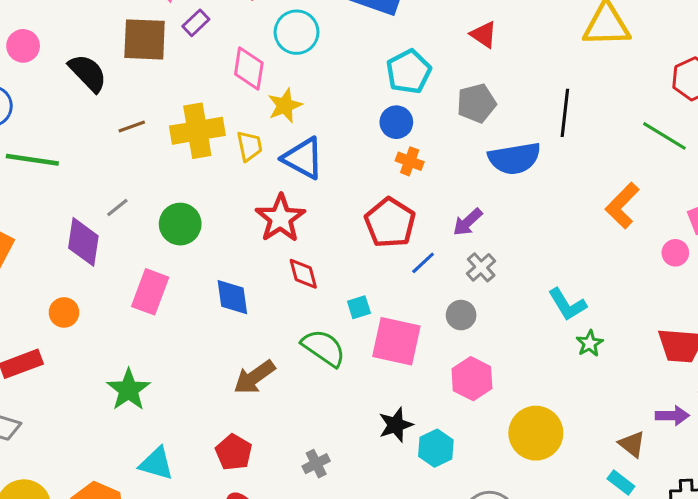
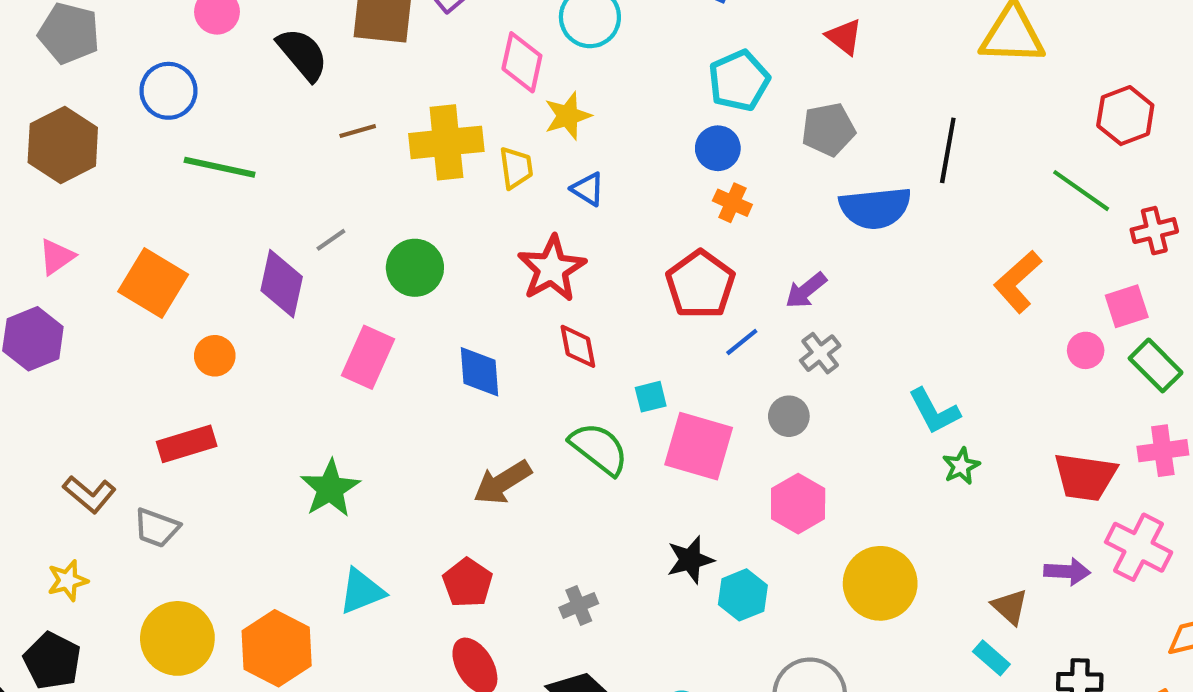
blue triangle: (303, 158) -> (588, 189), size x0.6
orange circle: (64, 312) -> (215, 356), moved
cyan triangle: (156, 463) -> (362, 591), turned -42

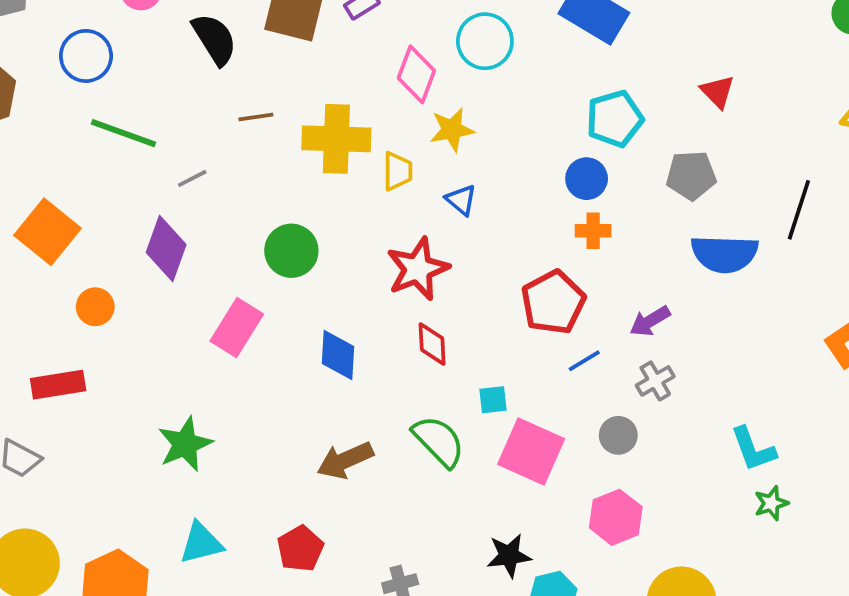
orange cross: (732, 203) -> (593, 231), turned -32
gray line: (331, 240) -> (192, 178), moved

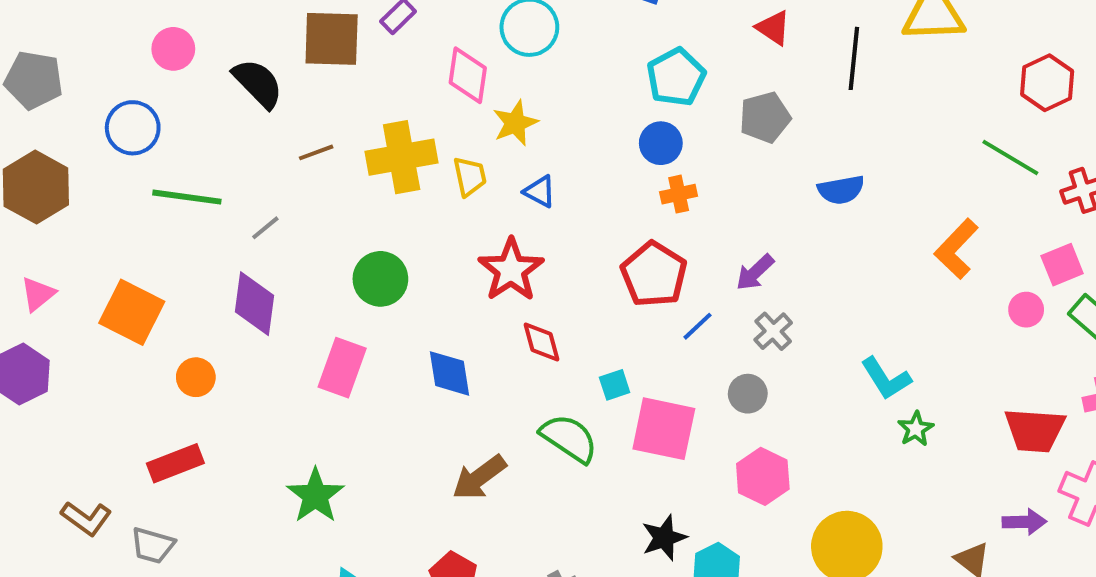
black line: (799, 210) -> (854, 58), moved
blue semicircle: (725, 254) -> (841, 190), moved, size x0.7

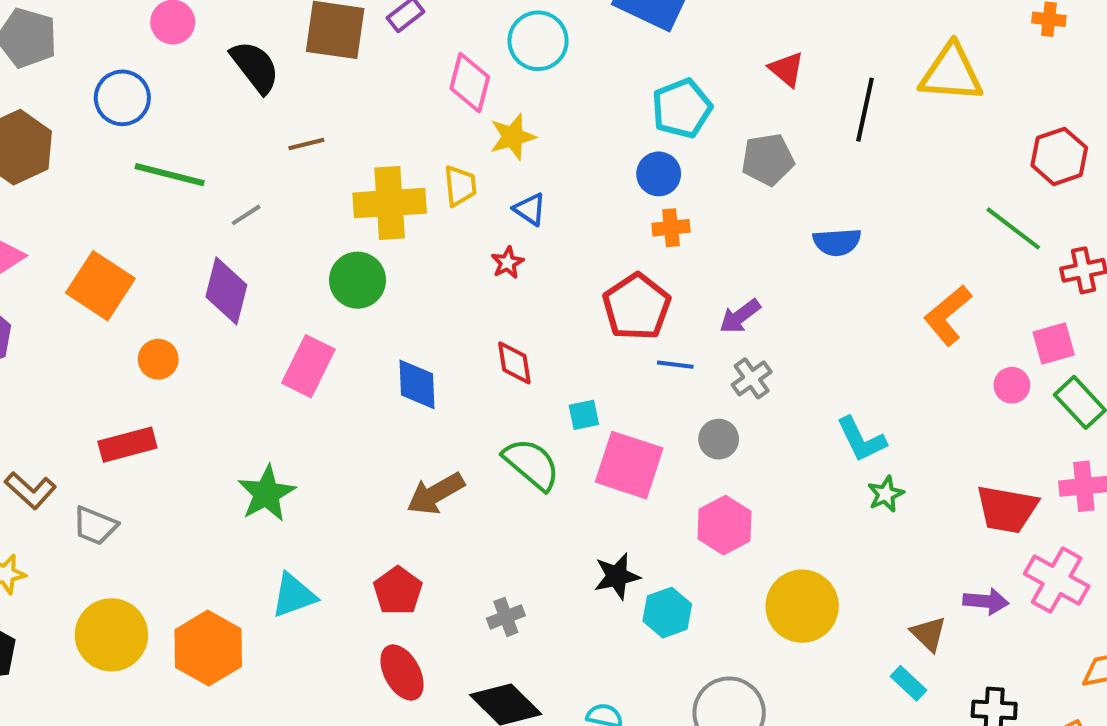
yellow cross: (402, 157) -> (390, 203), moved
red star: (511, 270) -> (507, 263), moved, size x0.5
blue line: (698, 326) -> (675, 365), turned 44

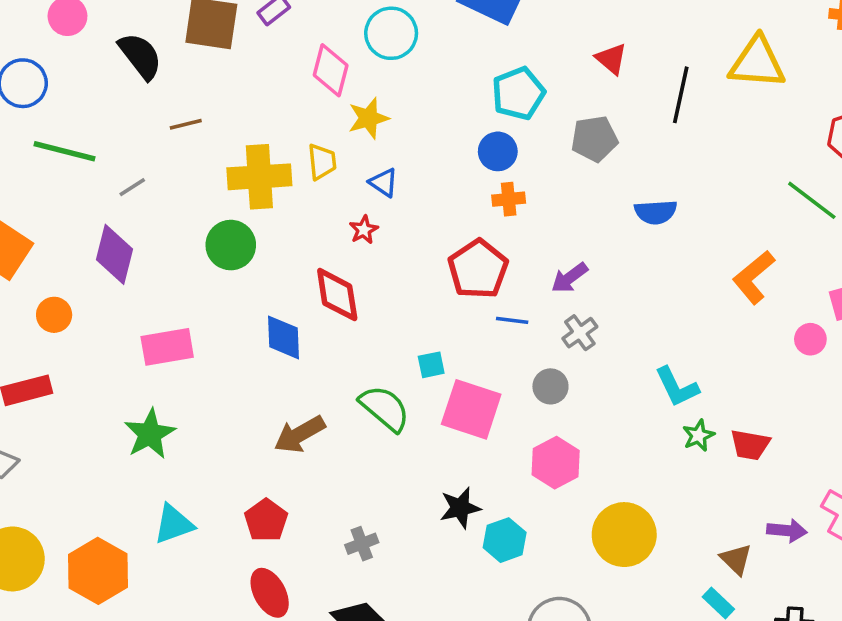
red diamond: (514, 363) -> (337, 295), moved, size x1.4
pink rectangle: (308, 366) -> (167, 347), moved, turned 54
red trapezoid: (1007, 509) -> (750, 445), moved, size x0.7

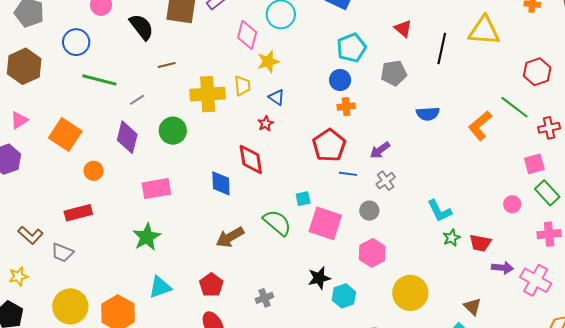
green circle: (231, 245) -> (173, 131), moved
orange L-shape: (754, 277) -> (480, 126), moved
pink circle: (810, 339) -> (512, 204), moved
purple arrow: (787, 531) -> (502, 268), moved

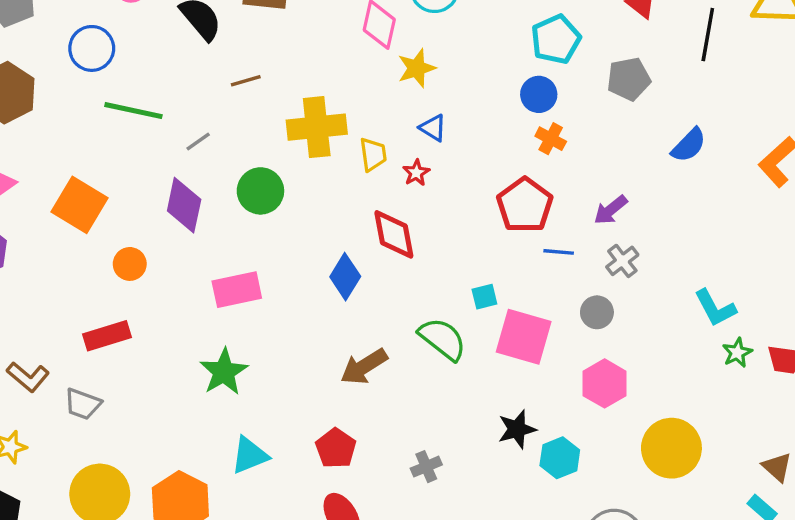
yellow trapezoid: (242, 86) -> (373, 154), moved
orange cross: (346, 107) -> (551, 139), turned 36
blue semicircle: (428, 114) -> (689, 145), turned -40
blue diamond: (221, 183) -> (345, 277), turned 36

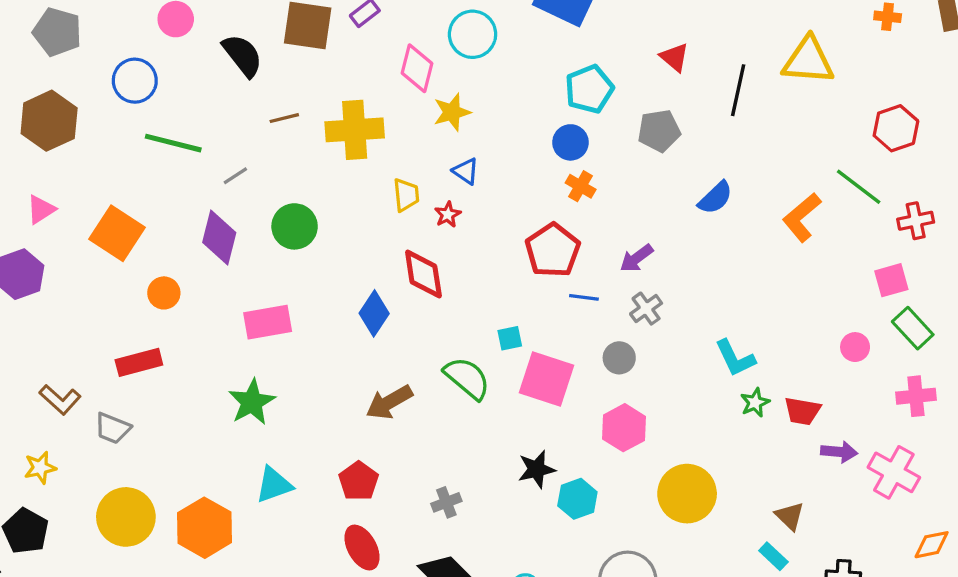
yellow cross: (317, 127) -> (355, 130), moved

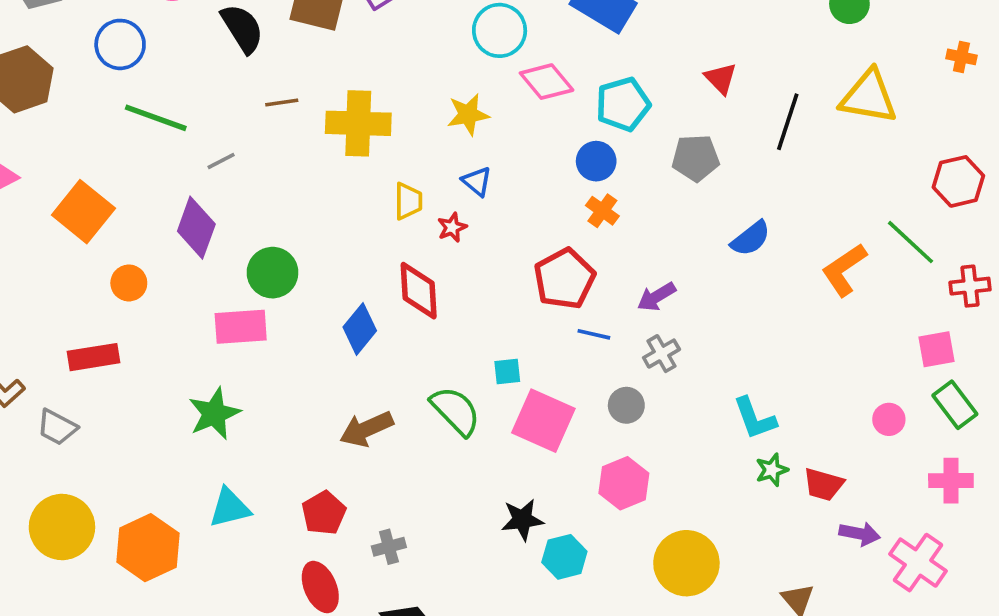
pink diamond: (417, 68) -> (547, 82), moved, turned -60
green circle: (295, 226) -> (272, 273), moved
gray cross: (446, 502) -> (389, 547), moved

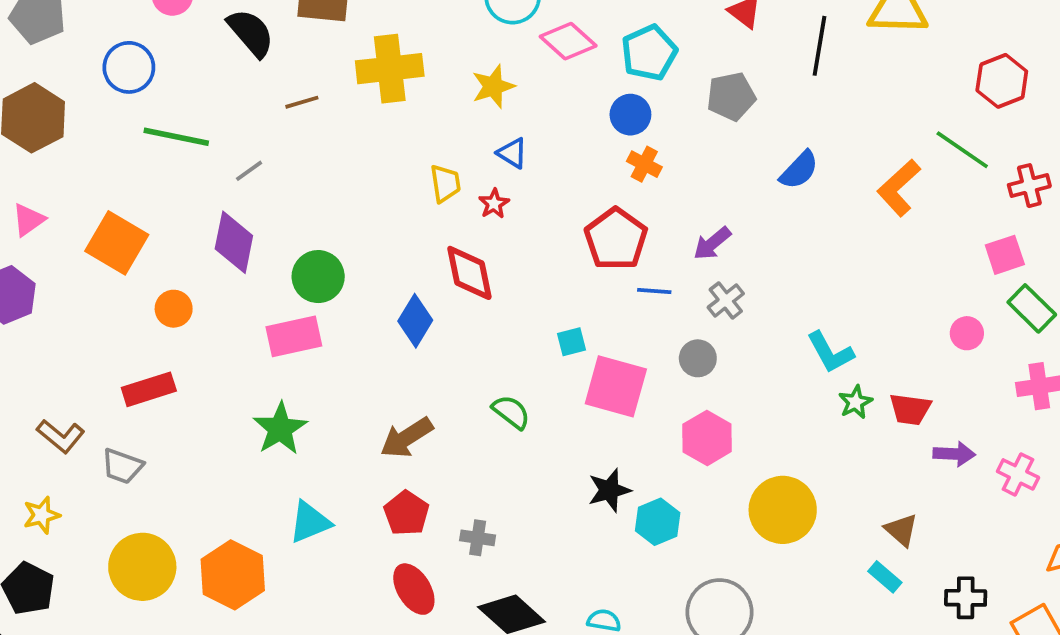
yellow cross: (358, 123) -> (390, 69), moved
green semicircle: (456, 411) -> (511, 412), moved, size x0.7
brown arrow: (367, 429) -> (407, 438), moved
gray cross: (389, 547) -> (478, 538), turned 32
pink cross: (918, 563) -> (1018, 474), size x0.7

